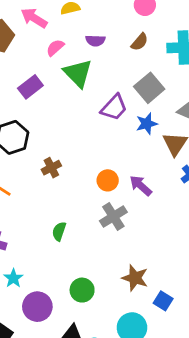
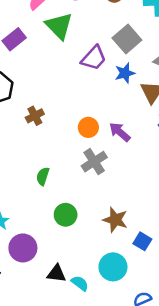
green circle: (82, 290) -> (66, 215), moved

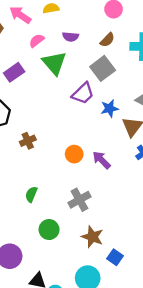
gray square: (127, 39) -> (103, 68), moved
gray cross: (94, 162) -> (79, 200), moved

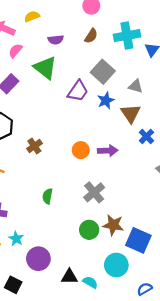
pink semicircle: (37, 41) -> (15, 51), moved
gray square: (103, 68) -> (103, 72), moved
purple arrow: (101, 160) -> (108, 151), turned 144
green circle: (49, 230) -> (89, 230), moved
blue square: (115, 257) -> (138, 240), size x1.6

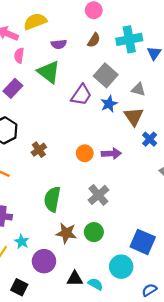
yellow semicircle: (32, 16) -> (35, 21), size x1.5
pink semicircle: (15, 51) -> (19, 55), turned -32
green semicircle: (48, 196) -> (52, 199), size x1.6
brown star: (113, 225) -> (66, 233), moved

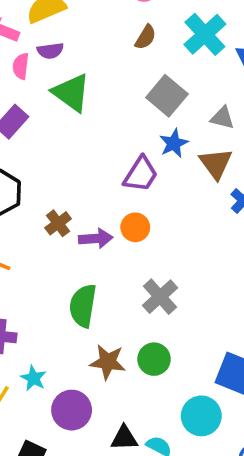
cyan cross: (129, 39) -> (205, 34), turned -30
purple semicircle: (59, 44) -> (50, 51), moved
purple trapezoid: (81, 95) -> (141, 174), moved
purple arrow: (111, 154) -> (96, 239), moved

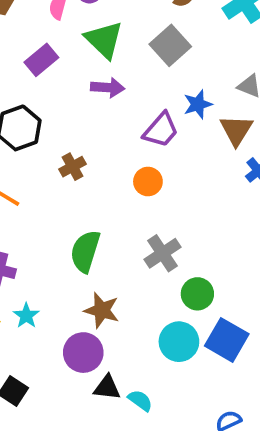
gray square: (167, 96) -> (170, 45), moved
purple arrow: (96, 239) -> (108, 88), moved
green circle: (154, 359) -> (197, 294), moved
purple circle: (72, 410) -> (83, 353), moved
cyan circle: (201, 416) -> (179, 342), moved

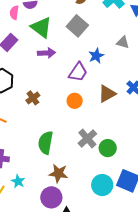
brown triangle: (236, 130) -> (107, 94), moved, turned 36
green circle: (197, 294) -> (108, 148), moved

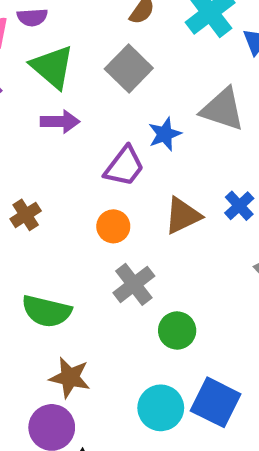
gray triangle: (123, 42) -> (223, 109), size x1.6
gray cross: (87, 139) -> (134, 284), moved
green semicircle: (46, 143) -> (47, 311), turned -90

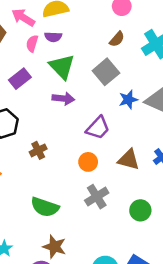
blue star: (165, 134) -> (128, 100), moved
brown triangle: (183, 216) -> (129, 160), turned 35
green circle: (177, 330) -> (140, 210), moved

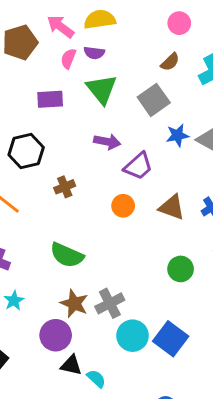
purple rectangle: (20, 79) -> (50, 99), turned 30
purple arrow: (63, 99) -> (107, 142), moved
gray cross: (97, 197) -> (110, 303), moved

